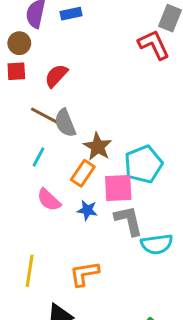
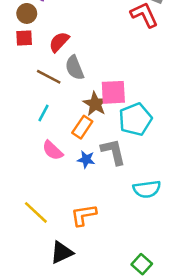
gray semicircle: (65, 123) -> (75, 68), moved
pink square: (118, 188) -> (113, 92), moved
gray L-shape: (129, 221) -> (113, 152), moved
yellow line: (30, 271) -> (36, 212), turned -56

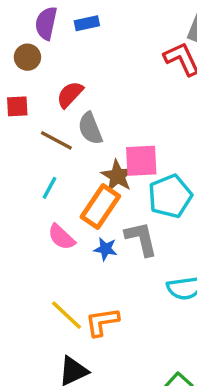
red square: (24, 38) -> (17, 106), moved
orange rectangle: (82, 127) -> (100, 206), size x1.4
yellow line: (36, 212) -> (66, 315), moved

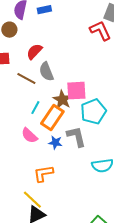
cyan line: (50, 188) -> (35, 108), moved
yellow line: (66, 315) -> (32, 200), moved
orange L-shape: (102, 322) -> (43, 174), moved

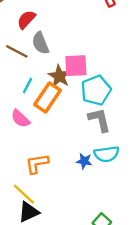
gray L-shape: (76, 137) -> (99, 120), moved
blue star: (55, 143) -> (84, 161), moved

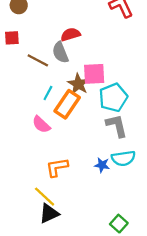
red semicircle: (26, 19) -> (70, 34), moved, turned 30

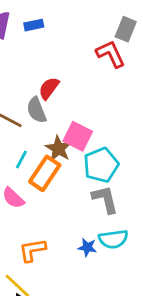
red semicircle: (70, 34) -> (49, 88), turned -36
pink square: (94, 74) -> (78, 136), turned 30

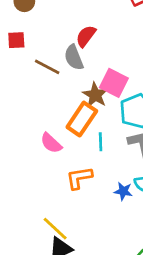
cyan line: (21, 160) -> (101, 142), moved, turned -30
orange L-shape: (32, 250) -> (79, 178), moved

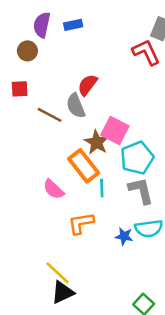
orange rectangle: (82, 119) -> (84, 166), turned -72

